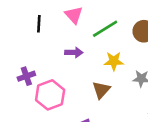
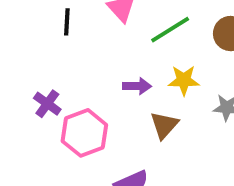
purple arrow: (74, 52) -> (137, 86), moved
purple cross: (26, 76) -> (47, 104), turned -35

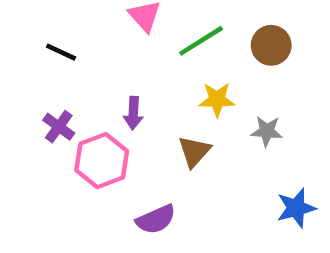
black line: (67, 22) -> (61, 52), moved, turned -68
purple arrow: (137, 86) -> (133, 113), moved, turned 92

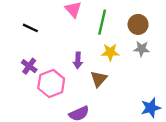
green line: (201, 41) -> (102, 22), turned -45
purple arrow: (133, 113) -> (78, 60), moved
gray star: (267, 131) -> (142, 49), moved

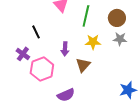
black line: (30, 28) -> (36, 32), moved, turned 40

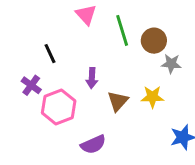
green line: (86, 16) -> (122, 30), turned -30
brown circle: (117, 18) -> (154, 41), moved
yellow star: (93, 42) -> (152, 97), moved

